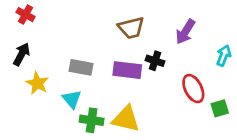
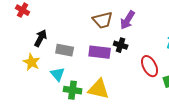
purple arrow: (185, 32) -> (128, 20), moved
black arrow: (22, 54) -> (41, 38), moved

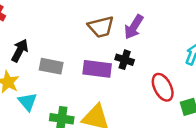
cyan triangle: (58, 74) -> (28, 102), moved

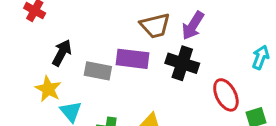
black cross: (125, 60) -> (182, 63), size x1.5
purple rectangle: (97, 69) -> (133, 59), moved

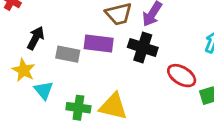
red ellipse: (226, 95) -> (182, 76), turned -32

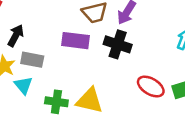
gray rectangle: (68, 54) -> (32, 60), moved
red ellipse: (182, 76) -> (151, 87), moved

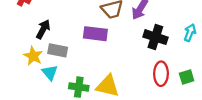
black cross: (118, 44) -> (155, 37), moved
red ellipse: (151, 87) -> (161, 74), turned 60

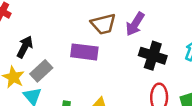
gray rectangle: (58, 50) -> (41, 71), turned -54

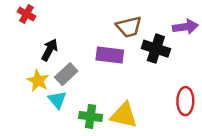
purple arrow: (135, 24) -> (185, 27), moved, turned -130
black cross: (153, 56) -> (156, 49), moved

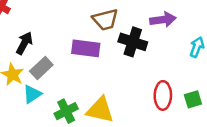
cyan triangle: (57, 100) -> (32, 94), turned 36
green cross: (91, 116) -> (66, 111), turned -35

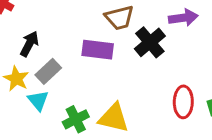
black cross: (133, 42) -> (150, 42), turned 32
cyan triangle: (32, 94) -> (38, 100), turned -36

